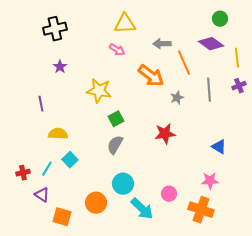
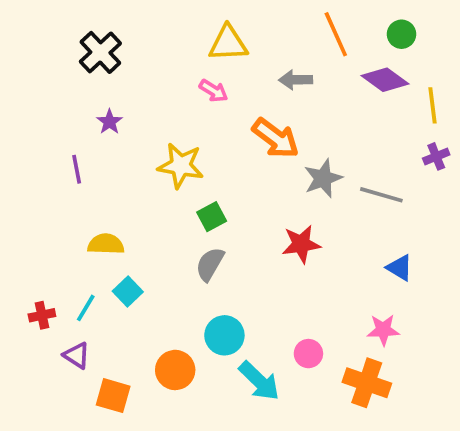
black cross: (55, 29) -> (100, 52), turned -30
orange line: (184, 63) -> (336, 34), moved
gray line: (209, 90) -> (381, 195), moved, turned -70
gray star: (177, 98) -> (323, 178), size x1.5
purple line: (41, 104) -> (77, 169), moved

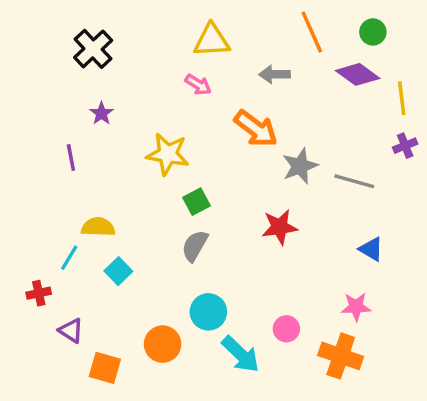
cyan line: (86, 308) -> (69, 258), moved

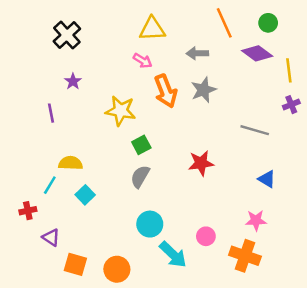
orange arrow: (256, 129) -> (166, 91), moved, turned 32
gray star: (300, 166) -> (203, 90), moved
orange circle: (163, 344) -> (117, 269), moved

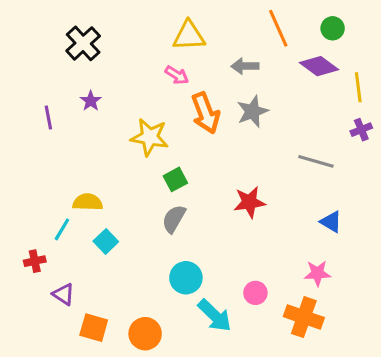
purple line: (51, 113) -> (48, 117), moved

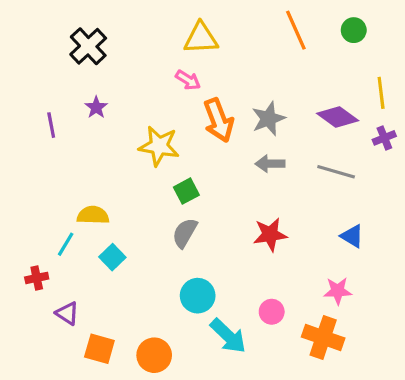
gray arrow: (245, 66) -> (270, 164), moved
purple diamond: (319, 66) -> (338, 117), moved
red star: (249, 202) -> (270, 234), moved

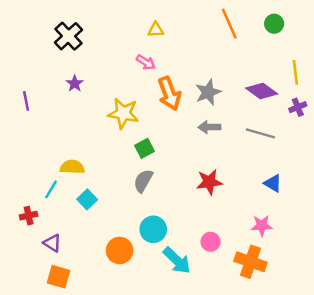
yellow triangle: (201, 38) -> (156, 30), size x0.6
purple line: (51, 125) -> (26, 101), moved
orange square: (99, 349) -> (59, 277), moved
orange circle: (154, 355) -> (120, 251), moved

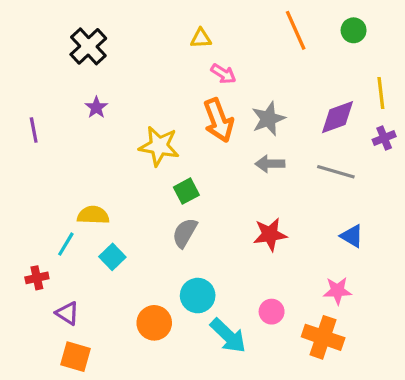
pink arrow: (146, 62) -> (223, 74), moved
purple diamond: (262, 91) -> (337, 117), turned -56

